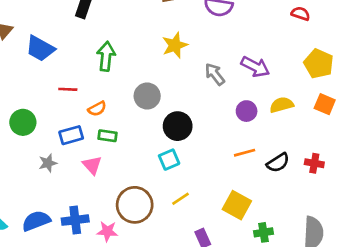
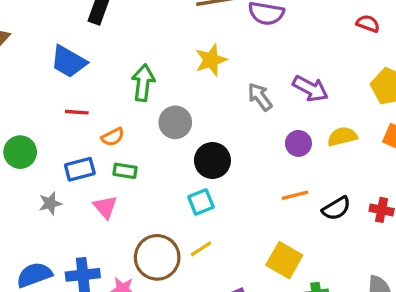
blue trapezoid: (40, 49) -> (69, 62), moved
green arrow: (106, 56) -> (143, 83), moved
yellow line: (181, 199) -> (201, 249), moved

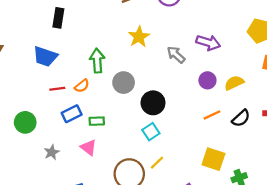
orange semicircle: (113, 137) -> (82, 86), moved
yellow semicircle: (342, 137) -> (234, 83), moved
blue rectangle: (80, 169) -> (72, 114), moved

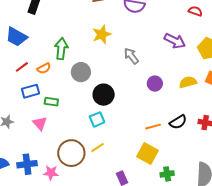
purple arrow: (208, 43) -> (175, 41), moved
yellow semicircle: (234, 83) -> (188, 82), moved
red line: (57, 89) -> (22, 67), turned -40
orange line: (212, 115) -> (153, 127), moved

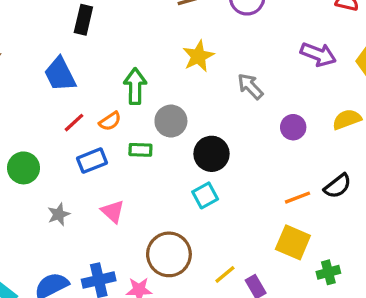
blue trapezoid: (16, 37) -> (60, 74), turned 40
green rectangle: (51, 102) -> (140, 150), moved
yellow line: (97, 148) -> (225, 274), moved

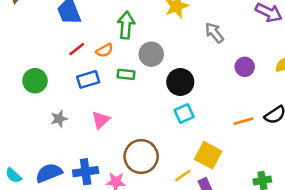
cyan square: (205, 195) -> (184, 114), moved
pink triangle: (113, 211) -> (101, 120), turned 30
yellow square: (293, 242) -> (208, 155), moved

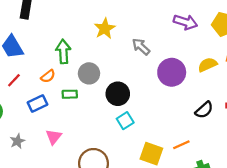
red line: (77, 49) -> (14, 80), moved
purple circle: (245, 67) -> (172, 72), size x1.6
orange line: (243, 121) -> (181, 145), moved

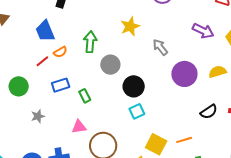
orange semicircle: (48, 76) -> (60, 52), moved
green rectangle: (70, 94) -> (85, 96), moved, turned 56
pink triangle: (54, 137) -> (79, 127), moved, turned 35

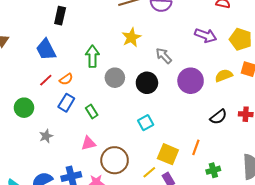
orange semicircle: (60, 52) -> (66, 79), moved
blue rectangle: (61, 85) -> (66, 103), turned -36
black circle: (134, 86) -> (147, 83), moved
orange line: (184, 140) -> (196, 147), turned -49

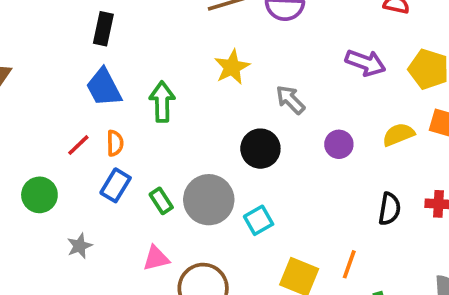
blue trapezoid: (46, 50) -> (104, 87), moved
gray circle: (115, 78) -> (209, 200), moved, size x1.4
orange semicircle: (66, 79) -> (115, 143), turned -56
purple circle: (191, 81) -> (339, 144), size x0.6
black semicircle: (218, 117) -> (389, 209), turned -42

